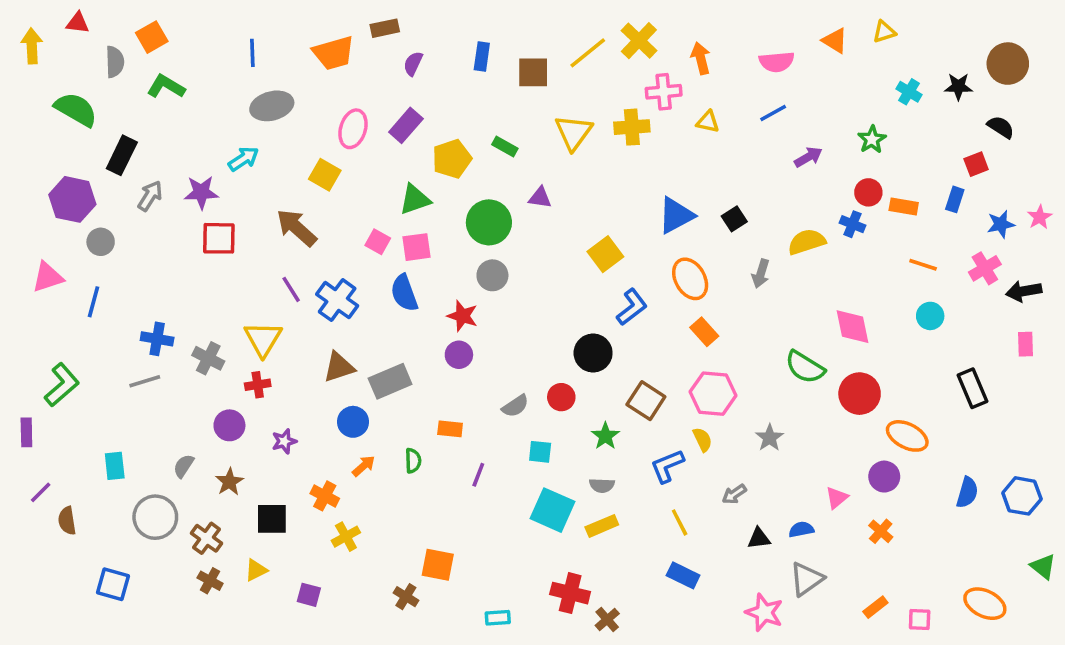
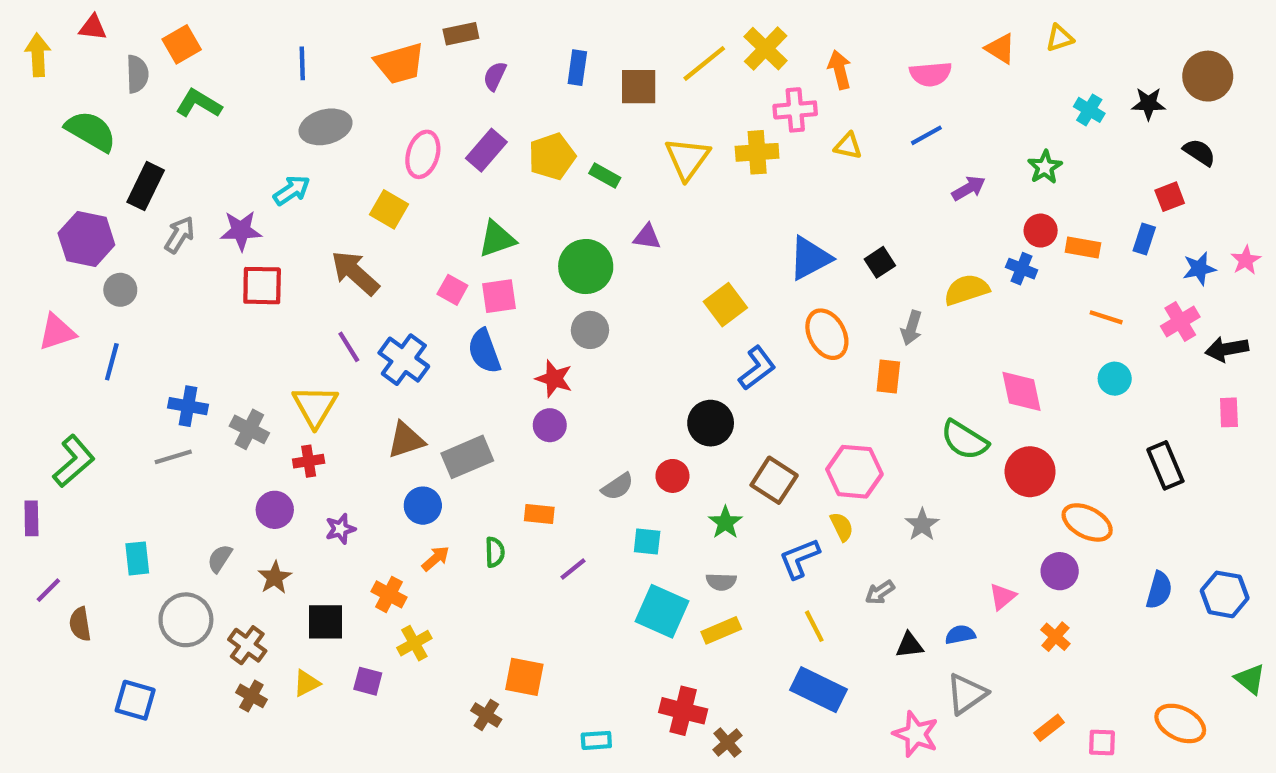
yellow pentagon: (452, 159) -> (552, 156), moved
orange rectangle: (704, 332) -> (888, 377), moved, turned 48
purple line: (478, 475) -> (573, 569), turned 30
blue rectangle: (683, 575) -> (818, 690), size x1.4
purple square: (309, 595) -> (368, 681), moved

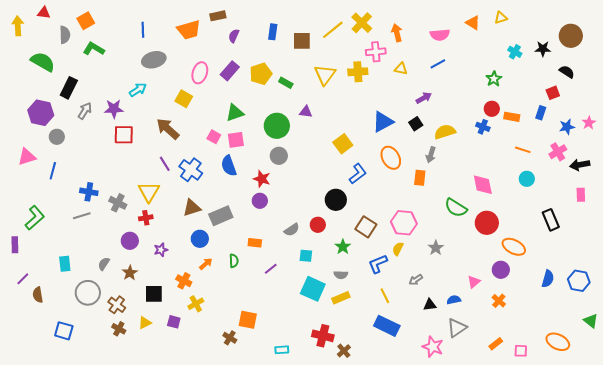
purple arrow: (969, 188) -> (424, 98), moved
yellow semicircle: (967, 290) -> (445, 132), moved
yellow semicircle: (842, 527) -> (398, 249), turned -128

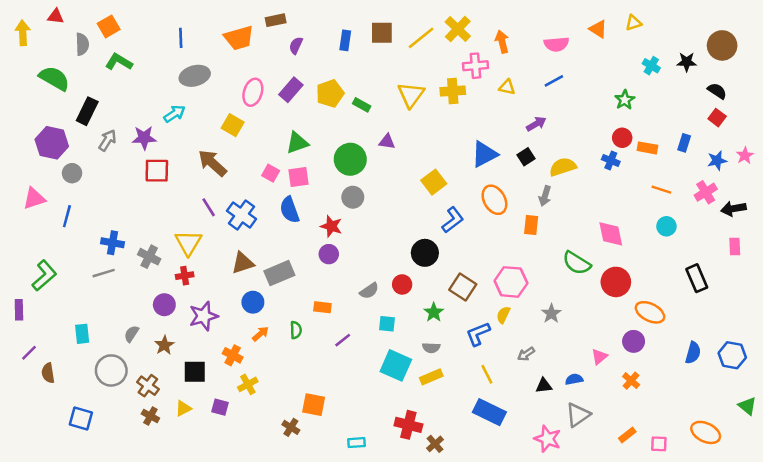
brown square: (302, 41) -> (382, 33), moved
red square: (553, 93) -> (717, 118), moved, turned -32
purple star: (161, 250) -> (204, 316), size x1.6

